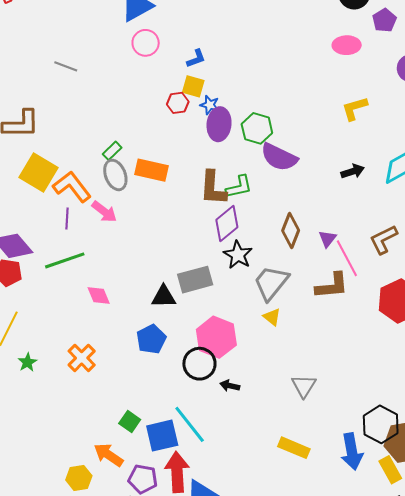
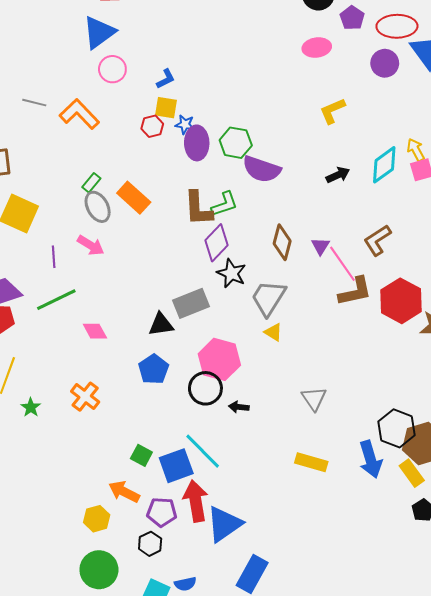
orange rectangle: (152, 170) -> (134, 198), turned 36
orange L-shape: (72, 187) -> (79, 114), moved
brown L-shape: (332, 286) -> (355, 291), moved

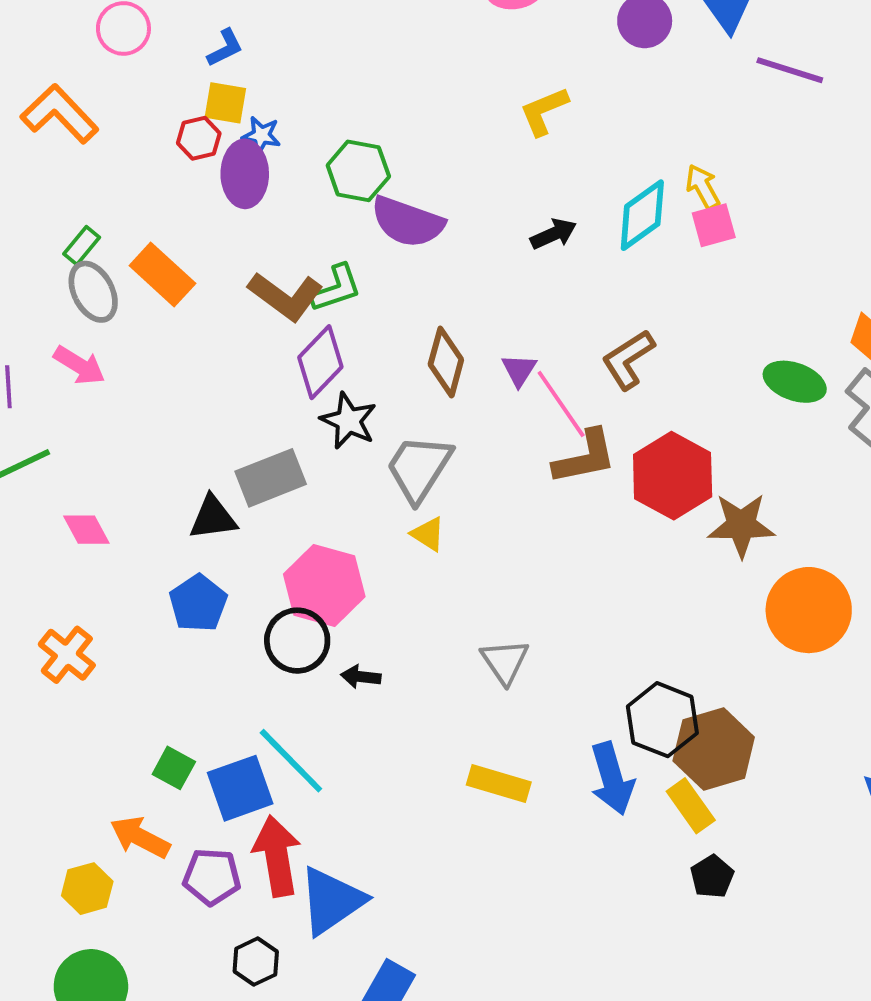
purple ellipse: (197, 143) -> (245, 174), moved
brown L-shape: (198, 208) -> (286, 296), turned -51
black hexagon: (150, 544) -> (256, 962), moved

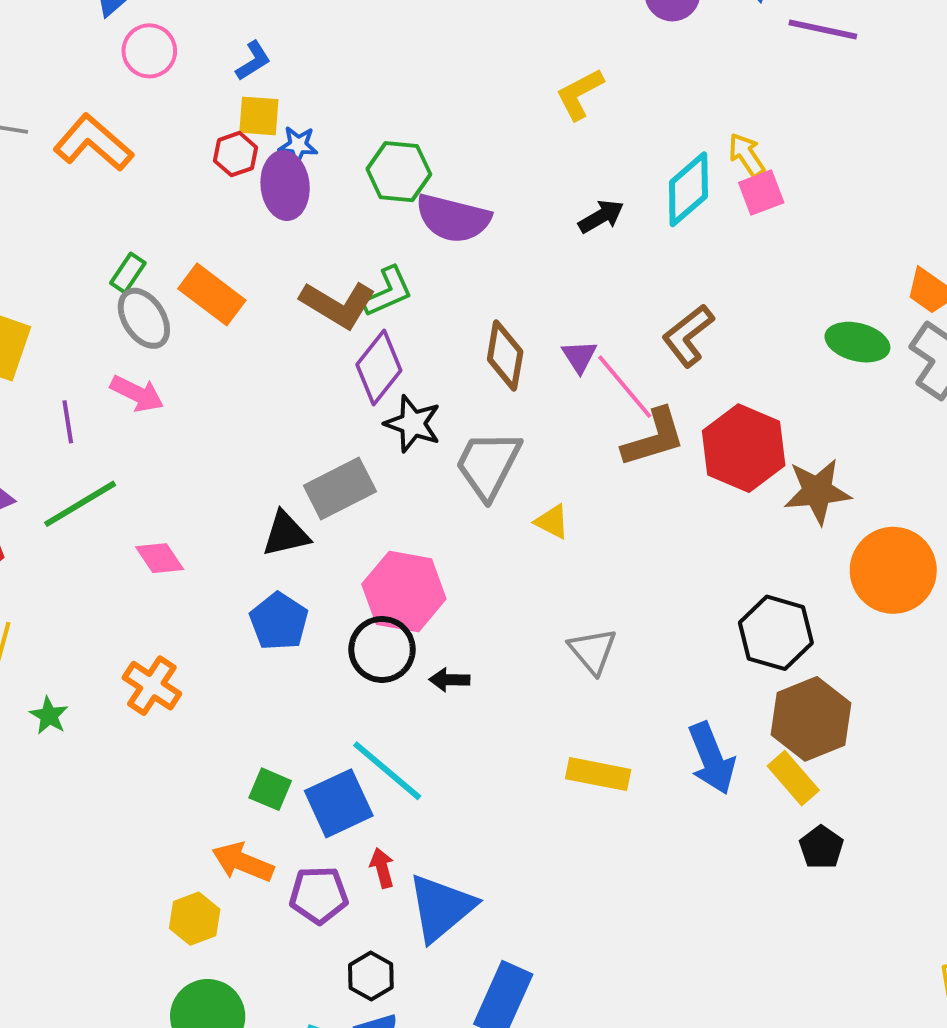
yellow triangle: (428, 534) -> (552, 522), moved
black hexagon: (662, 720) -> (776, 633), moved
red arrow: (277, 856) -> (382, 868), size x0.5

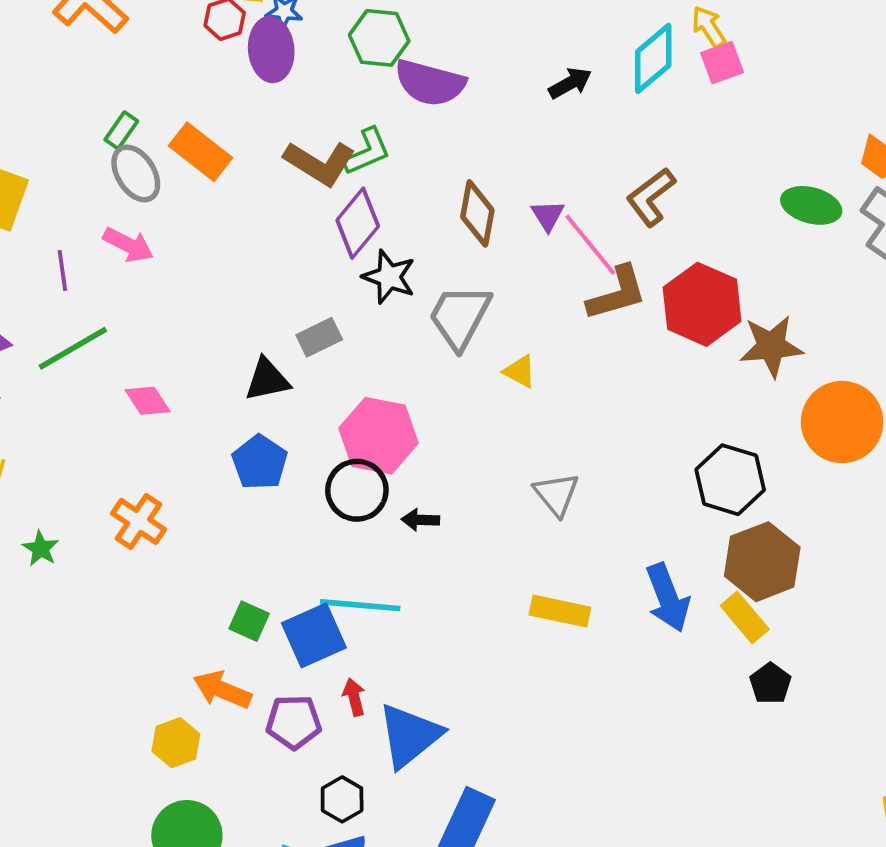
gray rectangle: (340, 488) -> (319, 337), size x0.7
cyan line: (387, 771) -> (360, 605), turned -36

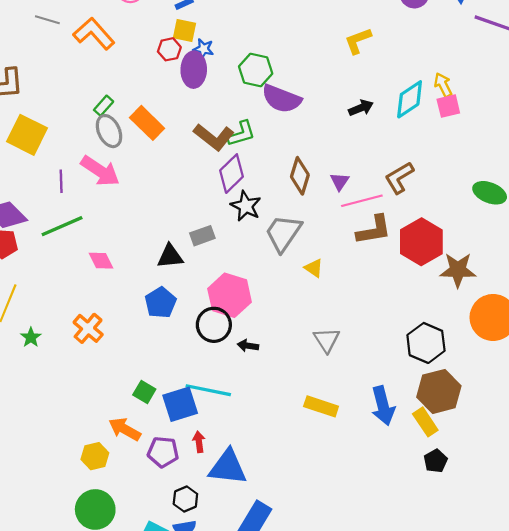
pink arrow: (128, 245) -> (100, 171), size x1.4
pink line: (590, 245) -> (362, 201), turned -72
blue triangle: (409, 736) -> (228, 467), turned 39

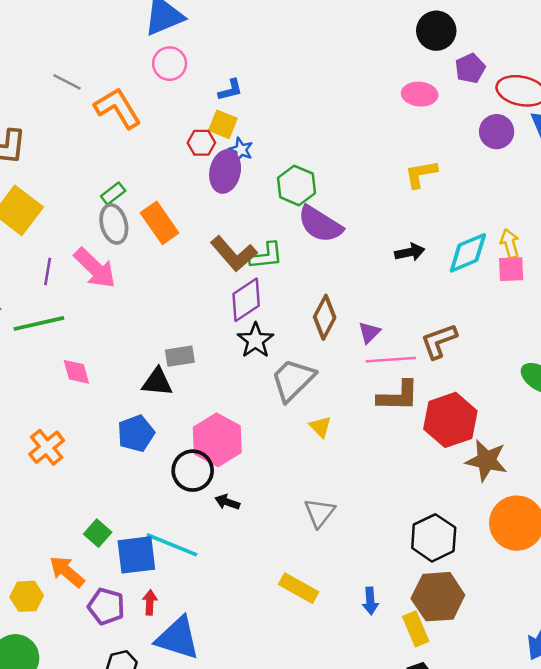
gray rectangle: (202, 236) -> (180, 356), moved
blue arrow: (383, 406) -> (370, 601), size x0.6

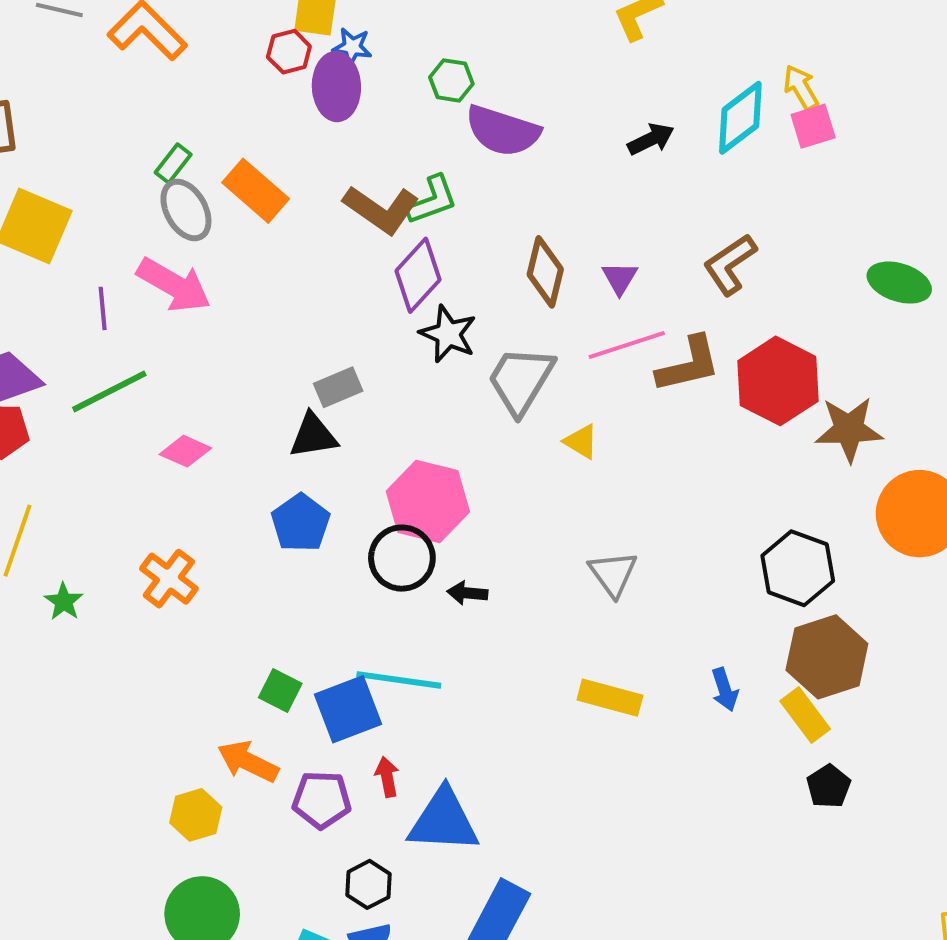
green hexagon: (297, 185) -> (451, 80), size x0.7
pink line: (391, 360) -> (627, 345), moved
pink diamond: (76, 372) -> (185, 451), turned -36

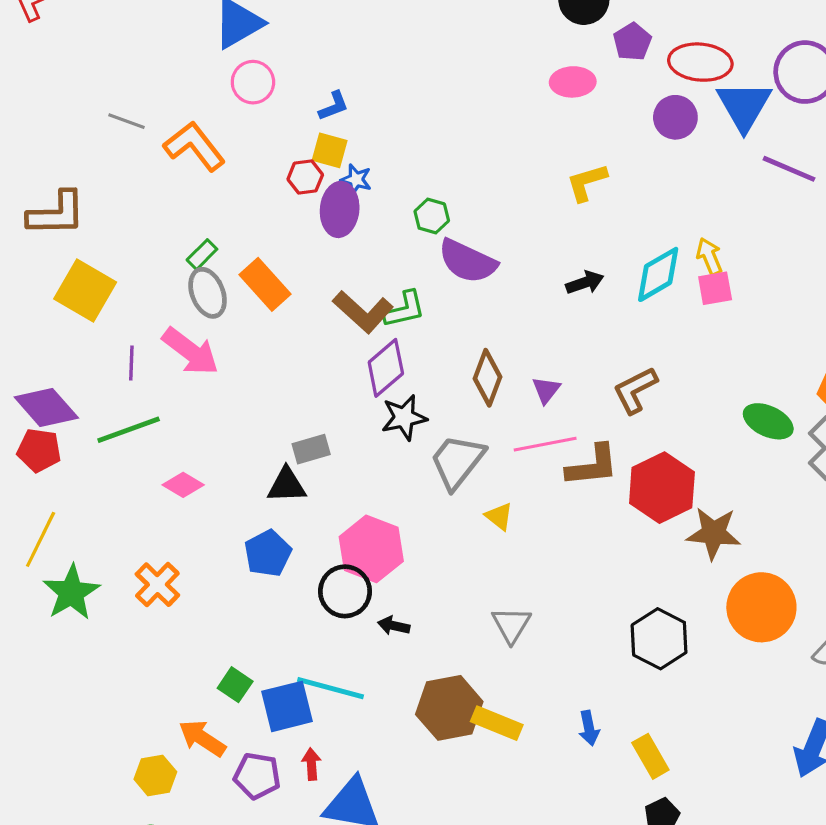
black star: (448, 334) -> (404, 418), turned 30
green star: (64, 602) -> (71, 592), size x1.8
brown hexagon: (827, 657) -> (449, 708), moved

